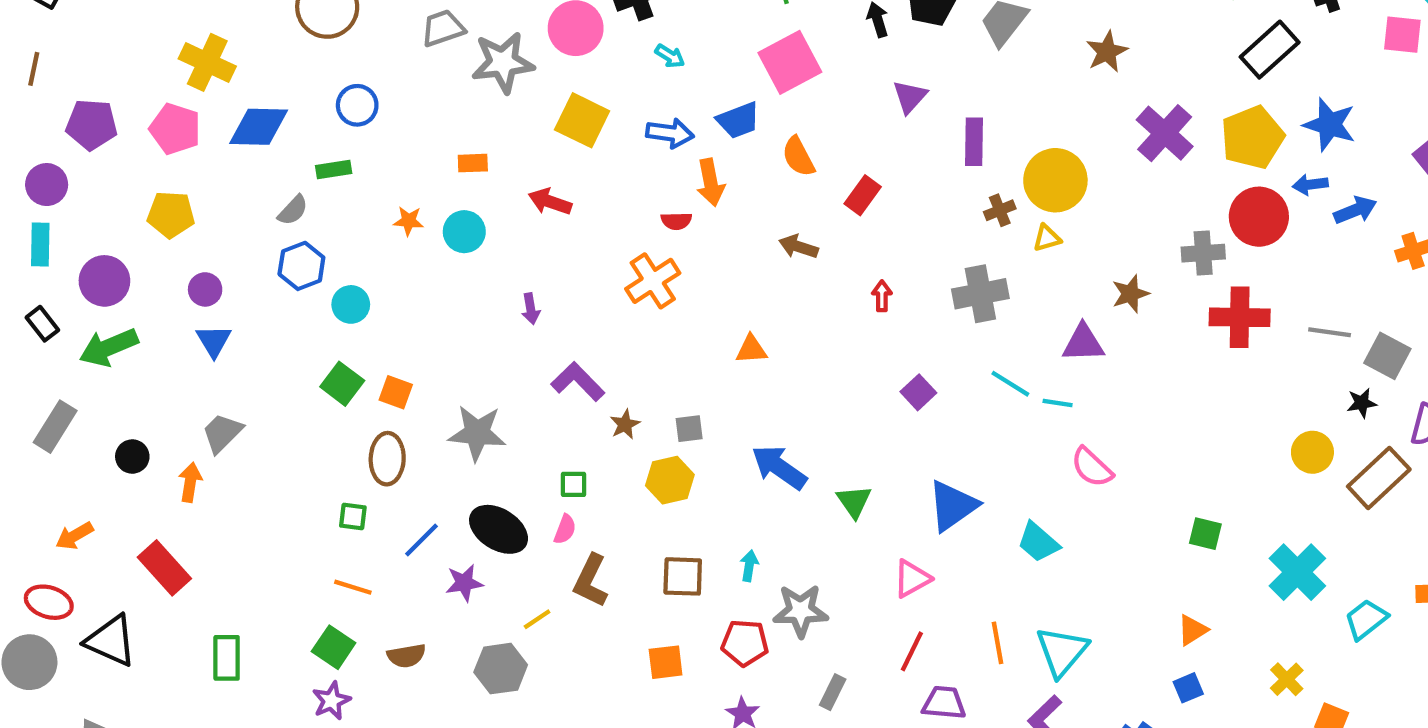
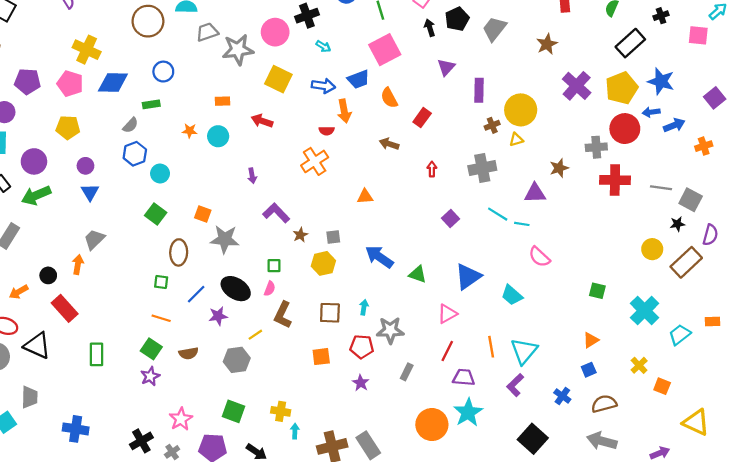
orange square: (396, 392) -> (203, 214), moved
black circle: (132, 457) -> (48, 275), moved
green triangle: (854, 502) -> (418, 274), turned -36

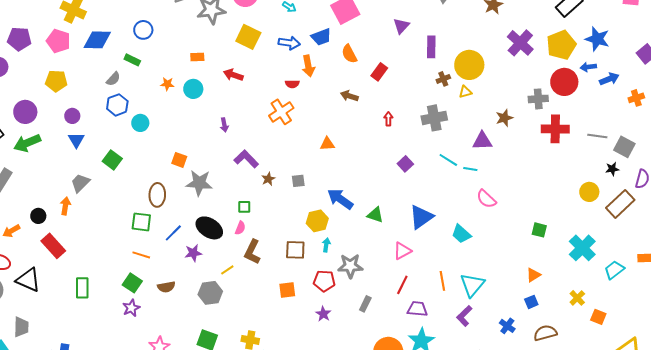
green rectangle: (151, 104) -> (132, 60), turned 35
green square: (156, 214) -> (112, 160), moved
yellow hexagon: (323, 263) -> (317, 221), moved
green square: (161, 282) -> (141, 222), size x1.5

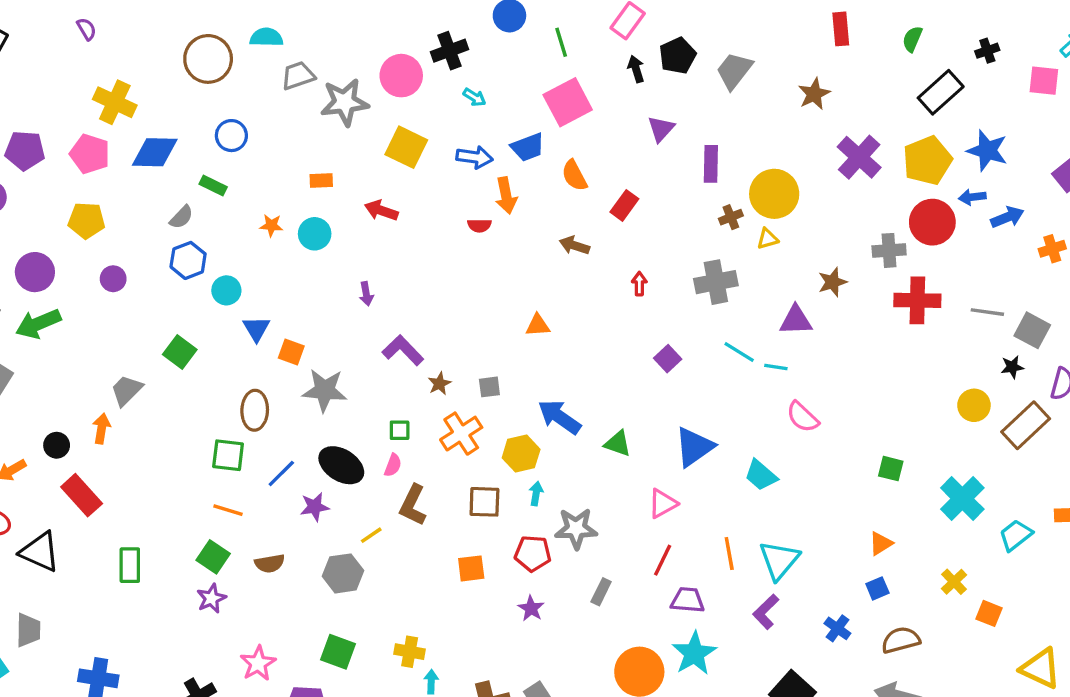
orange cross: (281, 112) -> (461, 434), moved
blue triangle: (76, 140) -> (256, 329), moved

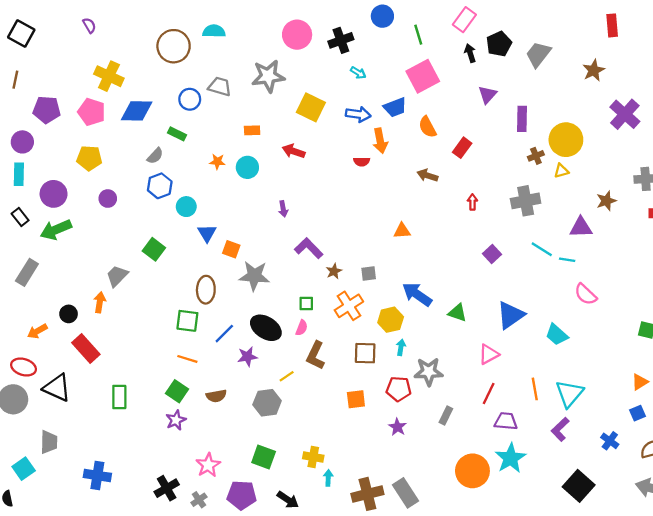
gray trapezoid: (298, 76) -> (220, 87), moved, turned 35
pink circle: (401, 76) -> (297, 35), moved

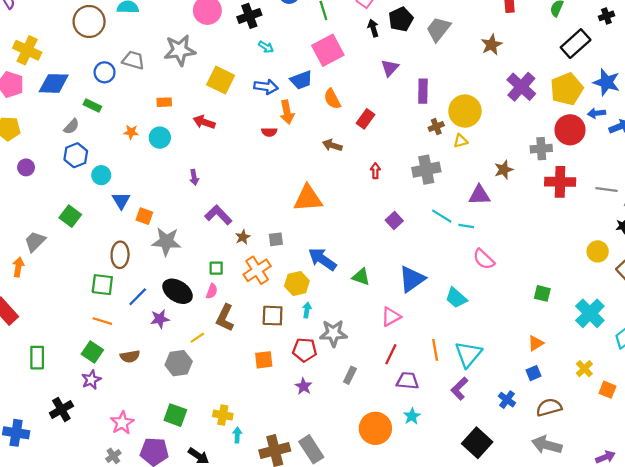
orange triangle: (402, 231) -> (308, 198), size x1.8
cyan star: (511, 458) -> (412, 416), size x0.6
black cross: (167, 488) -> (61, 410), moved

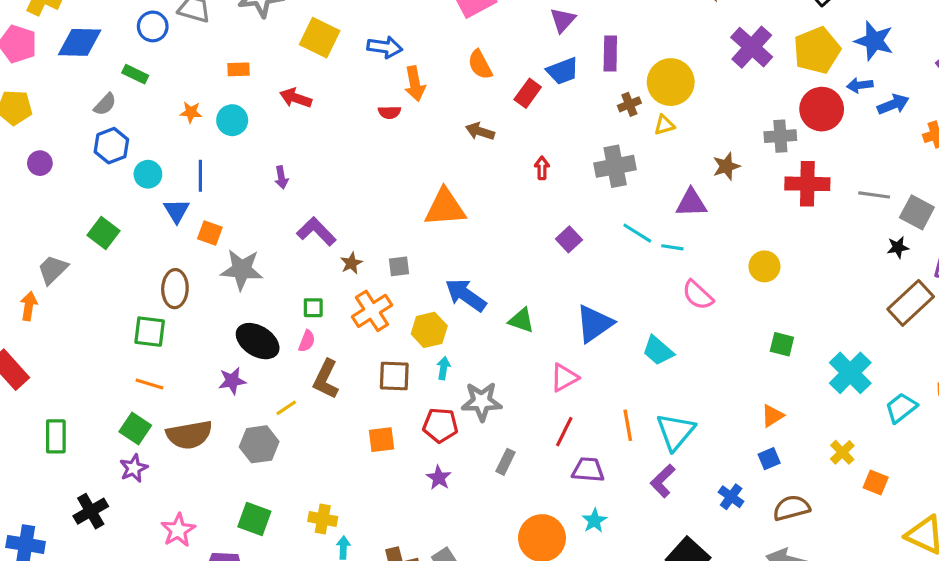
blue trapezoid: (301, 80) -> (563, 71), moved
yellow circle: (598, 251) -> (764, 266), moved
blue line: (138, 297) -> (200, 176), moved, turned -45
brown semicircle: (130, 356) -> (189, 435), size x1.6

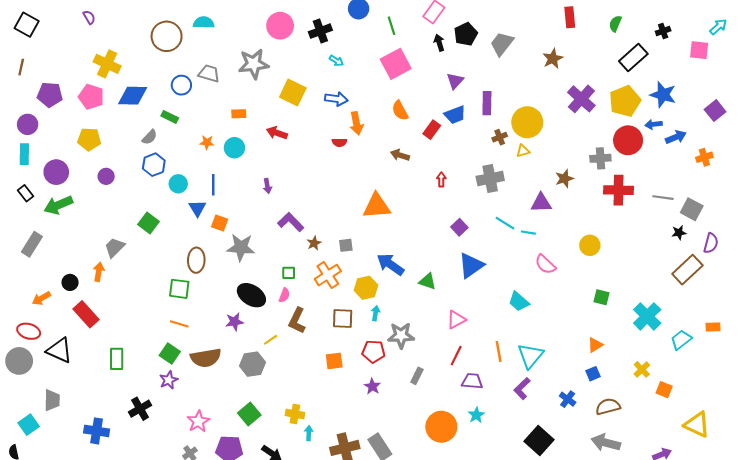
blue triangle: (594, 324) -> (471, 265), moved
green square: (254, 519) -> (249, 414), turned 30

